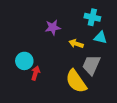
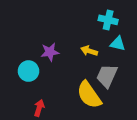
purple star: (53, 27) -> (50, 52), moved
red arrow: (36, 73) -> (39, 108), moved

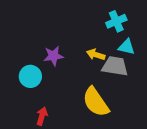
cyan cross: (108, 20) -> (116, 21), turned -36
gray trapezoid: (107, 76) -> (115, 66), moved, turned 75

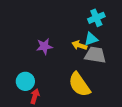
cyan triangle: (127, 47) -> (91, 39), moved, turned -32
cyan circle: (30, 76) -> (25, 81), moved

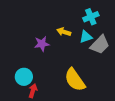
yellow arrow: (79, 45) -> (64, 32), moved
gray trapezoid: (95, 55) -> (100, 45), moved, turned 125

